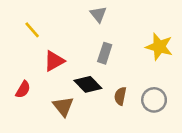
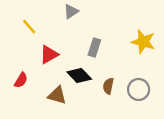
gray triangle: (98, 14) -> (71, 11), moved, turned 35
brown triangle: (63, 106) -> (57, 95), turned -36

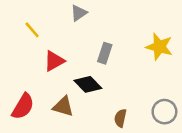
red semicircle: (21, 80) -> (23, 106), moved, size x1.5
brown semicircle: (108, 86) -> (120, 118), moved
gray circle: (139, 89) -> (164, 112), moved

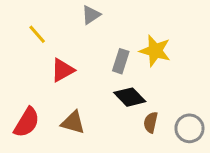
yellow star: (159, 47) -> (155, 51), moved
black diamond: (88, 84) -> (130, 97), moved
brown semicircle: (120, 118) -> (151, 122), moved

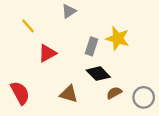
red semicircle: (27, 122) -> (20, 93), turned -60
brown triangle: (73, 122) -> (69, 94), moved
brown semicircle: (151, 122) -> (114, 93), turned 49

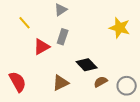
yellow star: (118, 38) -> (120, 28), moved
gray rectangle: (91, 46) -> (63, 37), moved
brown triangle: (69, 94) -> (61, 83), turned -42

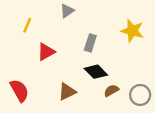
yellow line: (25, 23) -> (27, 25), turned 64
gray rectangle: (63, 37) -> (90, 43), moved

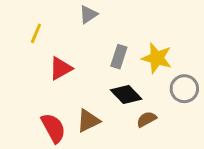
yellow star: (132, 31) -> (157, 58), moved
red semicircle: (19, 91) -> (53, 128), moved
gray circle: (140, 95) -> (184, 89), moved

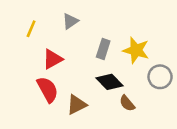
gray triangle: (88, 14) -> (70, 21), moved
brown semicircle: (147, 119) -> (127, 103), turned -102
red semicircle: (53, 128) -> (48, 89), moved

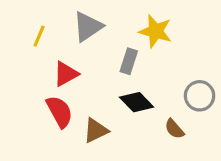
gray triangle: (70, 21) -> (88, 27), size x1.5
yellow star: (136, 50) -> (155, 31), moved
brown semicircle: (127, 103) -> (174, 129), moved

